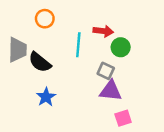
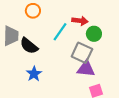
cyan line: (78, 45) -> (60, 32), turned 30
gray square: (106, 71) -> (82, 53), size x1.5

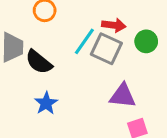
green circle: (94, 34) -> (146, 41), moved
gray square: (82, 53) -> (106, 49), moved

